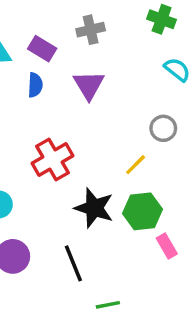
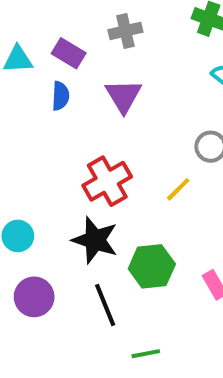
red cross: (53, 159) -> (107, 181), moved
black star: (94, 208) -> (95, 240), moved
green hexagon: (143, 211) -> (152, 266), moved

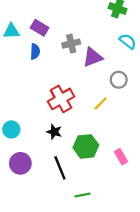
gray cross: (125, 31) -> (71, 44), moved
purple triangle: (123, 96) -> (93, 57), moved, turned 40
black star: (95, 240) -> (54, 132), size x0.6

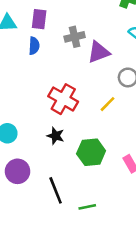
purple rectangle: (40, 28) -> (39, 19), turned 66
red cross: (61, 99) -> (63, 99), turned -30
black line: (60, 168) -> (56, 190), moved

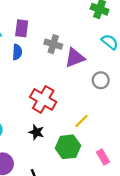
gray cross: (75, 37) -> (53, 44), turned 30
yellow line: (108, 104) -> (82, 121), moved

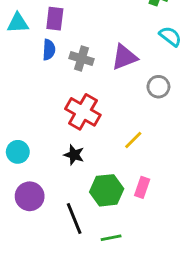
gray cross: (53, 44) -> (81, 59), moved
green hexagon: (68, 147) -> (107, 190), moved
pink rectangle: (103, 157) -> (142, 187), moved, turned 49

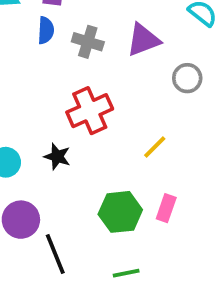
red cross: (83, 112) -> (90, 111), turned 36
black star: (74, 155) -> (57, 157), moved
black line: (74, 218) -> (55, 254), moved

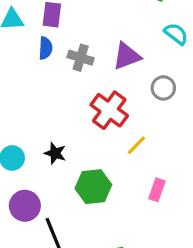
red cross: (90, 111) -> (109, 110), moved, turned -30
pink rectangle: (166, 208) -> (157, 190), moved
green hexagon: (120, 212) -> (93, 187), moved

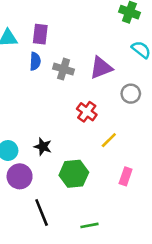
red cross: (109, 110) -> (87, 112), size x0.7
purple circle: (25, 206) -> (20, 176), moved

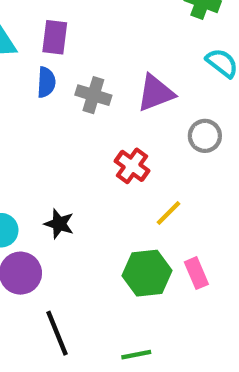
green hexagon: (74, 174) -> (147, 273), moved
pink rectangle: (126, 176) -> (196, 273), turned -42

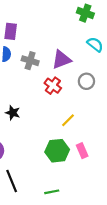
red cross: (132, 166) -> (53, 86), moved
black star: (59, 224) -> (13, 113), moved

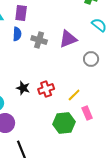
red cross: (53, 86) -> (46, 89), moved, turned 35
pink rectangle: (82, 151) -> (87, 113), moved

